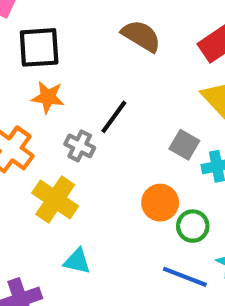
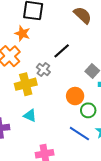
orange star: (48, 97) -> (22, 33), moved
gray cross: (80, 146) -> (43, 70), moved
yellow cross: (55, 200) -> (26, 84), turned 30

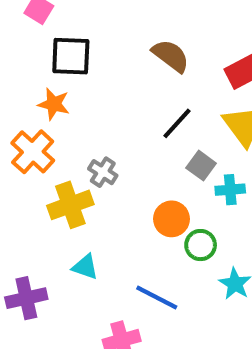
black line: (62, 51) -> (177, 123), moved
blue line: (79, 134) -> (157, 298), moved

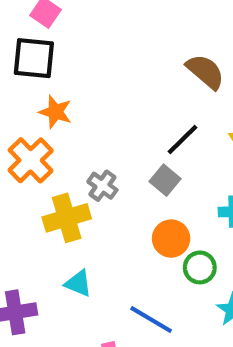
black square: (71, 56) -> (34, 58), moved
brown semicircle: (171, 56) -> (205, 72), moved
gray square: (201, 166) -> (165, 180), moved

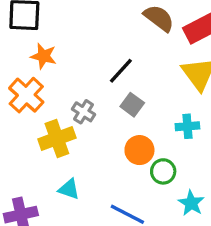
black line: (183, 139) -> (121, 71), moved

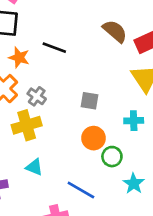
black line: (121, 71) -> (54, 48), moved, turned 65
gray square: (132, 105) -> (89, 101), turned -30
gray cross: (83, 112) -> (37, 96), moved

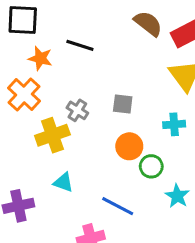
gray cross: (37, 96) -> (77, 110), moved

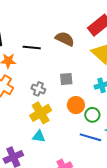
brown semicircle: (148, 23) -> (65, 39), moved
yellow cross: (52, 135) -> (41, 113), moved
blue line: (118, 206) -> (90, 137), moved

